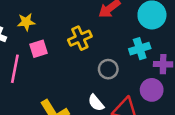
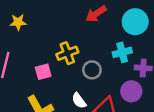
yellow cross: (80, 38) -> (67, 53), moved
pink square: (38, 49) -> (43, 72), moved

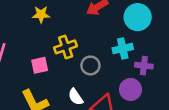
yellow star: (18, 22) -> (41, 14), moved

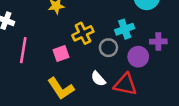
cyan cross: (123, 49) -> (125, 29), moved
purple circle: (131, 89) -> (138, 57), moved

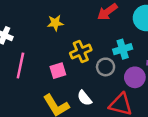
white semicircle: (98, 79) -> (84, 98), moved

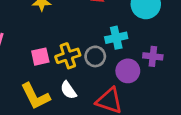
yellow cross: (81, 51) -> (68, 56), moved

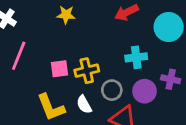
gray circle: (95, 56) -> (112, 90), moved

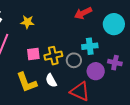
yellow star: (66, 15) -> (27, 22), moved
gray circle: (112, 90) -> (74, 60), moved

